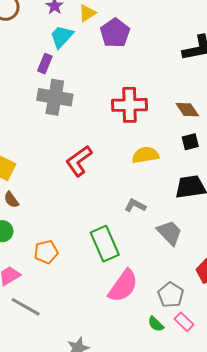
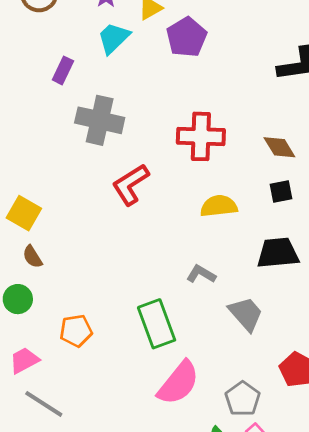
purple rectangle: (45, 64) -> (63, 70), moved
red L-shape: (79, 161) -> (131, 185), moved

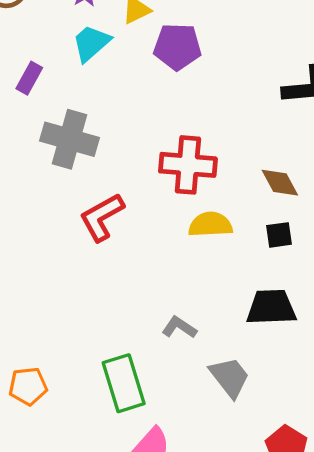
purple pentagon: (187, 37) -> (177, 47), turned 30
yellow semicircle: (219, 206) -> (210, 225), moved

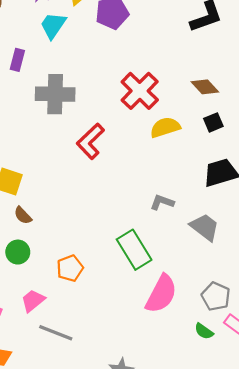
red cross: (188, 165) -> (140, 91), turned -36

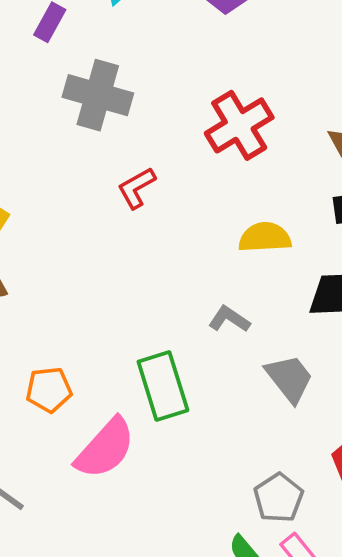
yellow semicircle: (165, 127) -> (265, 237), moved
red L-shape: (90, 141) -> (137, 188), size x0.7
pink semicircle: (161, 294) -> (105, 448), moved

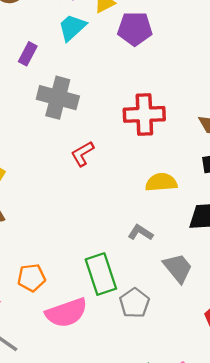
red cross: (239, 125) -> (144, 114), turned 30
pink semicircle: (105, 448) -> (66, 313), turned 30
gray pentagon: (279, 498) -> (134, 303), moved

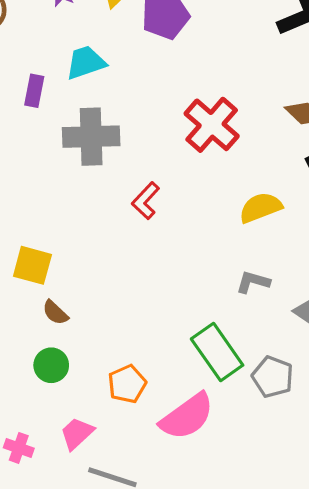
cyan trapezoid: (72, 27) -> (86, 62), moved, turned 40
red cross: (144, 114) -> (212, 125), turned -30

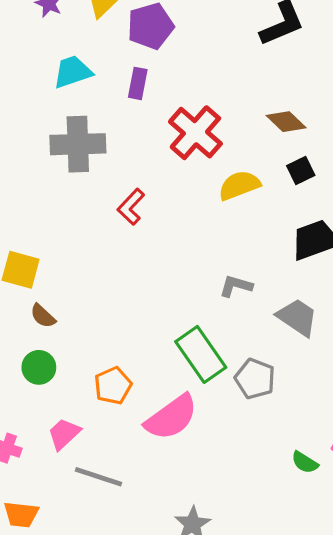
purple rectangle: (34, 91) -> (138, 83), moved
yellow semicircle: (261, 208) -> (239, 185), moved

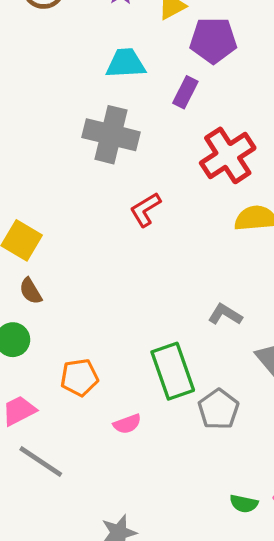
pink semicircle: (171, 417) -> (127, 424), size x0.5
green semicircle: (305, 462) -> (244, 504), turned -36

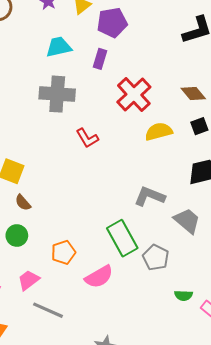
red L-shape: (145, 210) -> (87, 138), turned -80
gray L-shape: (225, 315) -> (150, 196), size x1.4
pink semicircle: (127, 424) -> (99, 277), size x1.6
green semicircle: (244, 504) -> (184, 295), moved

